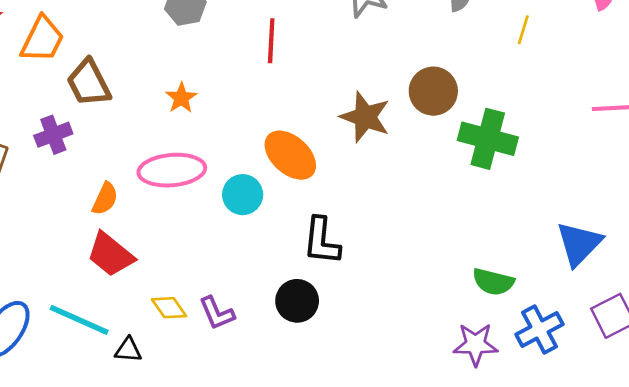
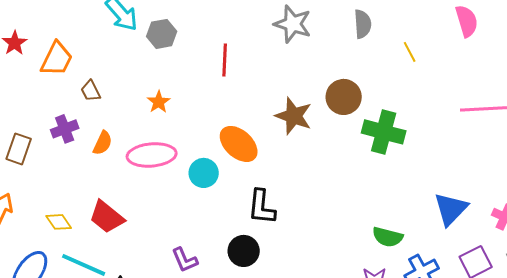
yellow line: (523, 30) -> (410, 52), turned -45
brown trapezoid: (89, 83) -> (91, 91), size x0.6
orange semicircle: (105, 199) -> (103, 143), moved
yellow diamond: (169, 308) -> (59, 222), moved

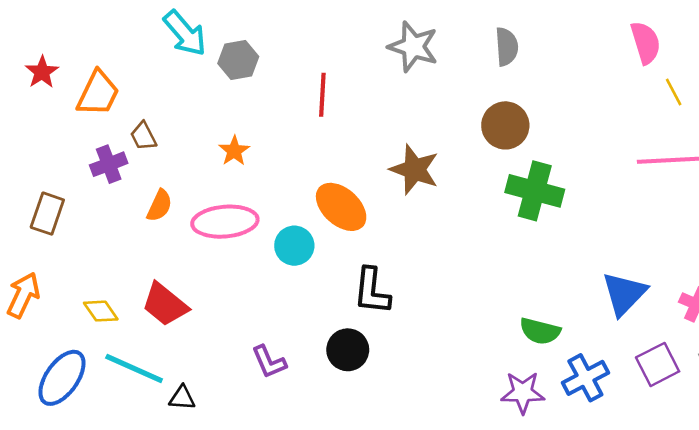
yellow line: (410, 52) -> (674, 92), moved
brown circle: (344, 97) -> (505, 125), moved
purple cross: (65, 129) -> (109, 164), moved

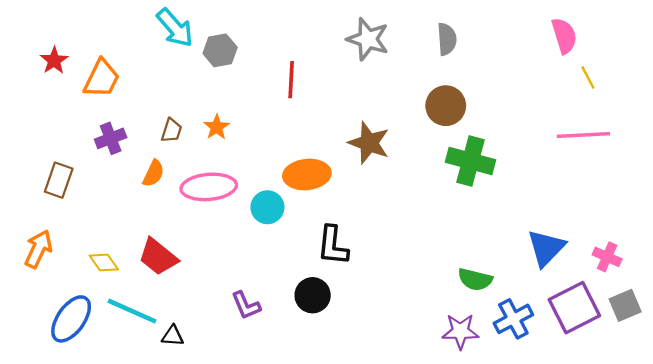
brown trapezoid: (143, 136) -> (172, 130), moved, turned -135
orange ellipse: (341, 207) -> (307, 174), turned -48
purple square: (658, 364) -> (574, 308), size x1.4

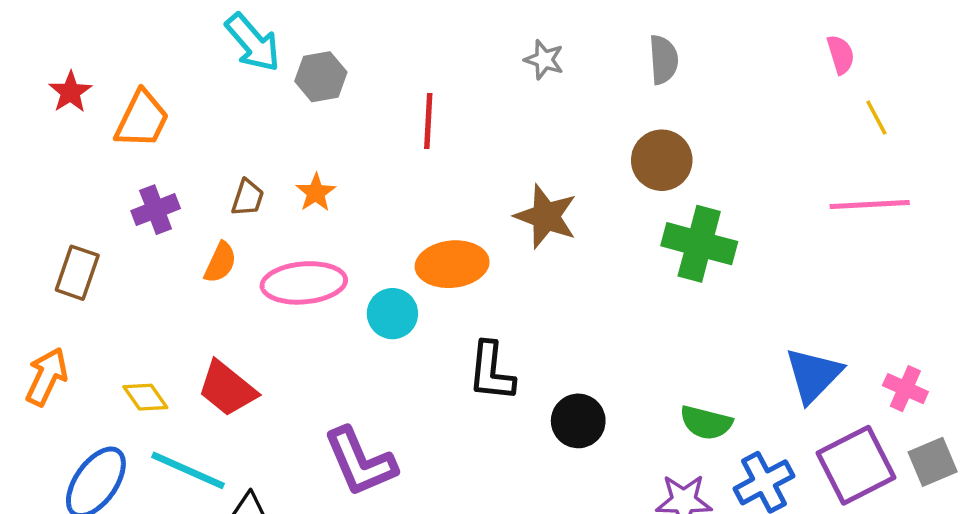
pink semicircle: (564, 36) -> (841, 55), size x0.7
gray star: (368, 39) -> (544, 60), size x0.6
black circle: (313, 295) -> (578, 421), moved
purple L-shape: (246, 305) -> (360, 462), size x1.6

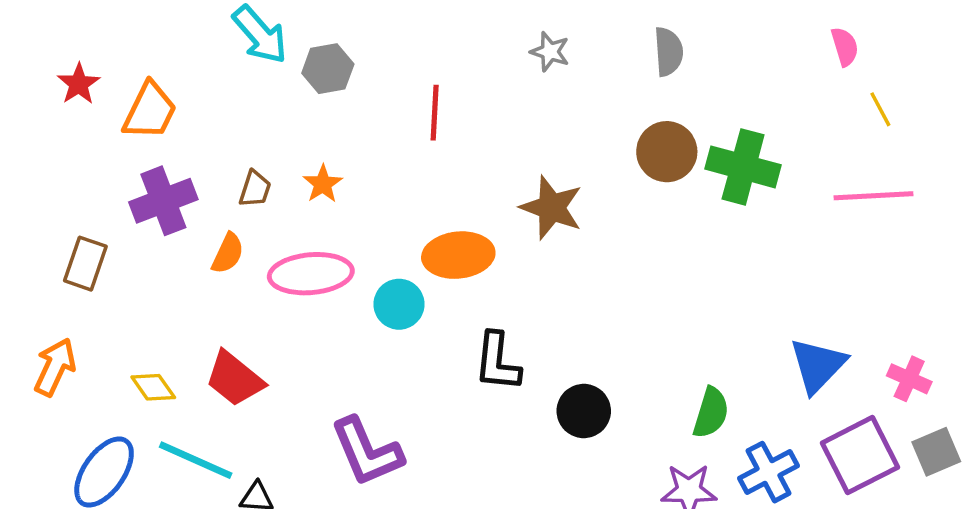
purple cross: (156, 210) -> (163, 201), size x1.4
green cross: (699, 244) -> (743, 167), moved
green semicircle: (706, 423) -> (711, 413), turned -87

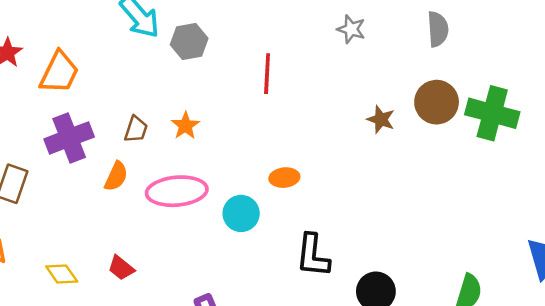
brown star: (552, 208) -> (381, 119), moved, size x0.6
orange ellipse: (458, 255) -> (284, 178), size x0.6
red trapezoid: (235, 379) -> (121, 268), size x0.6

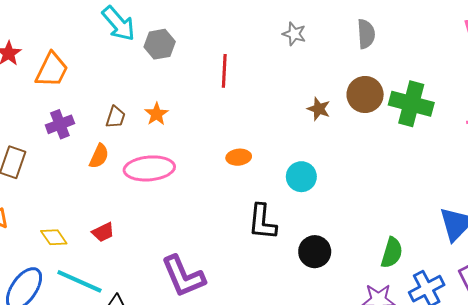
purple cross: (69, 138) -> (60, 124), size x0.7
cyan circle: (241, 213) -> (301, 177), moved
red trapezoid: (121, 268) -> (103, 232), turned -65

